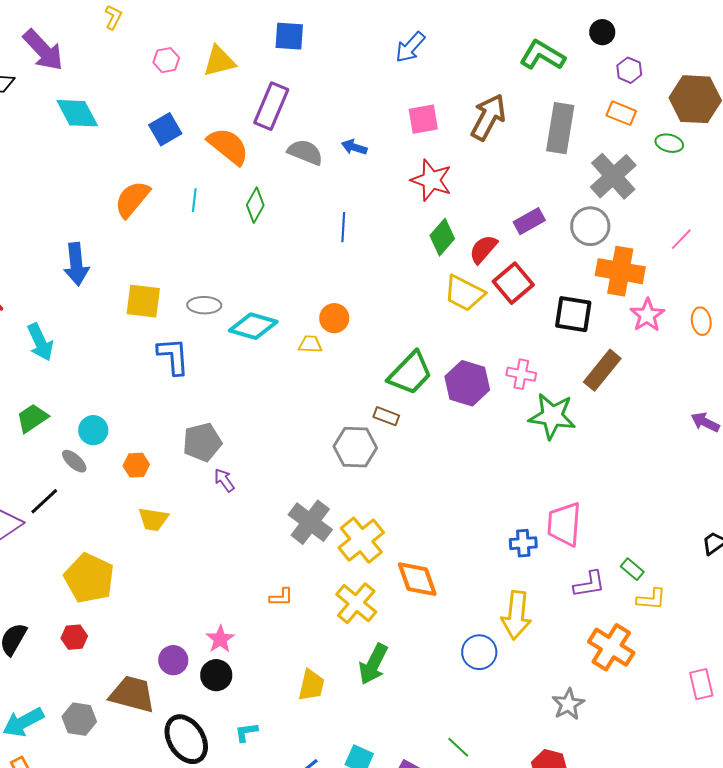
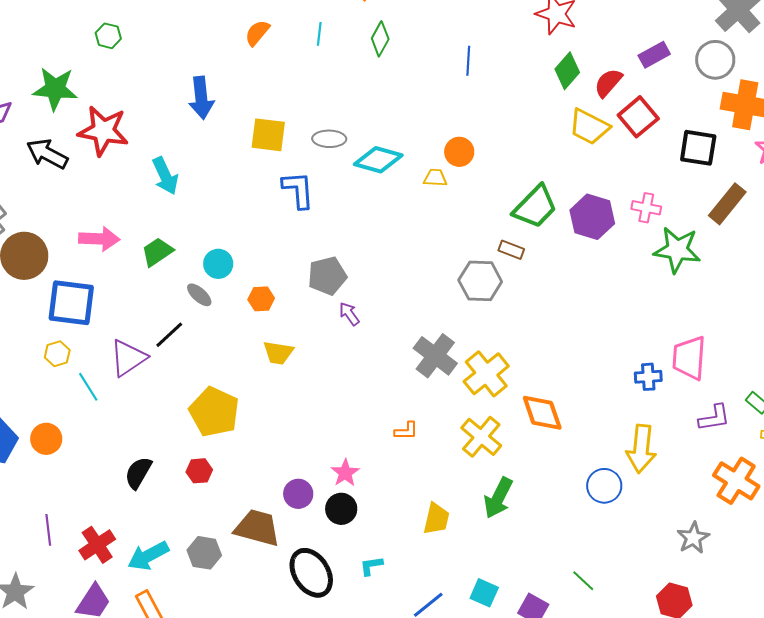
orange semicircle: (132, 199) -> (257, 33), size x0.7

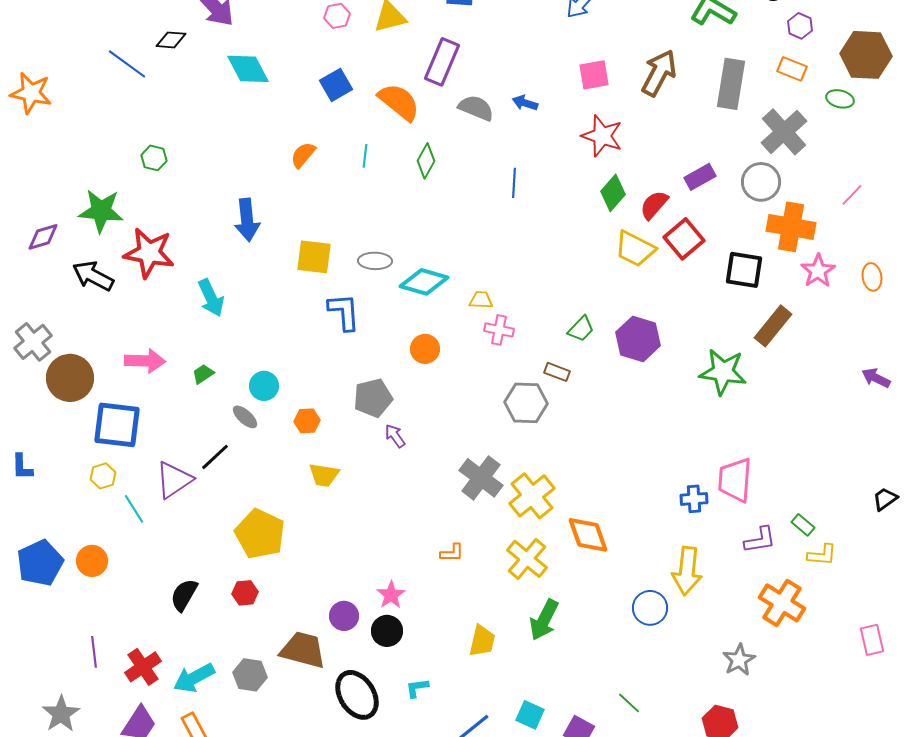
orange circle: (459, 152) -> (425, 349), moved
green trapezoid: (535, 207) -> (581, 329), size x0.6
pink cross: (646, 208) -> (499, 330), moved
green trapezoid: (157, 252) -> (203, 374), size x0.7

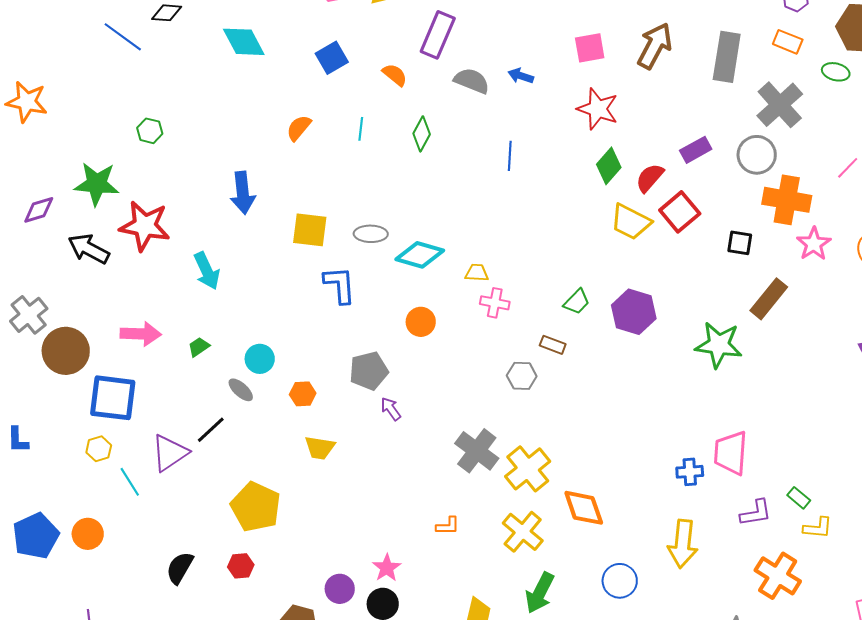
orange star: (31, 93) -> (27, 102), moved
orange semicircle: (399, 102) -> (395, 75), size x0.6
black square: (744, 270) -> (740, 243), size x0.7
gray hexagon: (526, 403) -> (522, 376), size x0.7
blue circle: (650, 608) -> (620, 581), moved

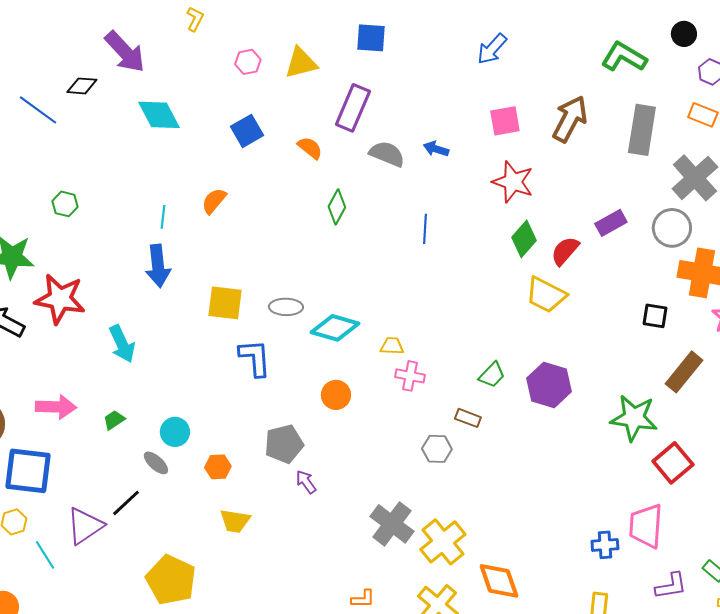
cyan line: (361, 129) -> (163, 217), moved
red square: (680, 212) -> (673, 463), moved

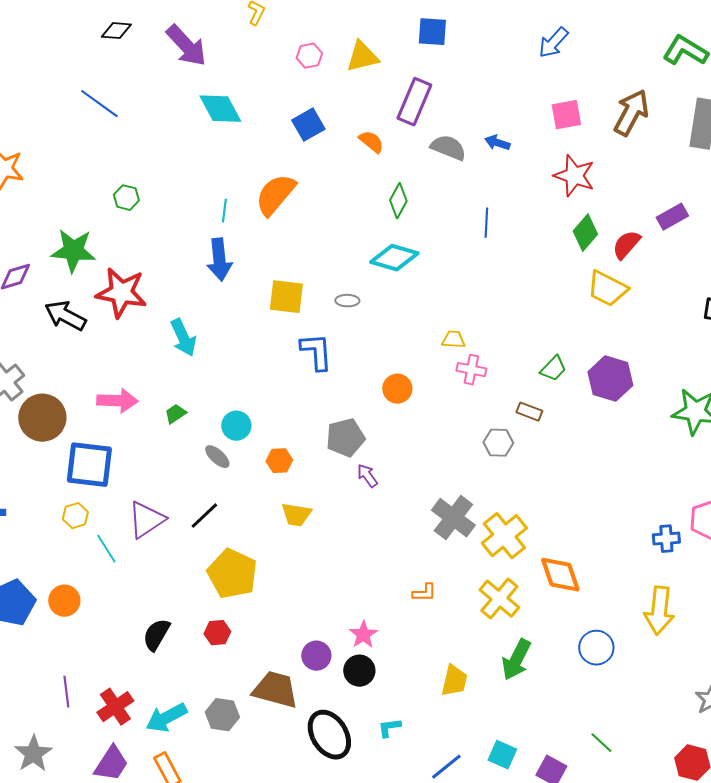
black diamond: (82, 86) -> (116, 31), moved
orange semicircle: (214, 201) -> (275, 195), size x1.6
gray ellipse: (286, 307) -> (347, 301), size x0.7
cyan diamond: (335, 328) -> (394, 258), moved
black line: (126, 503) -> (204, 516), moved

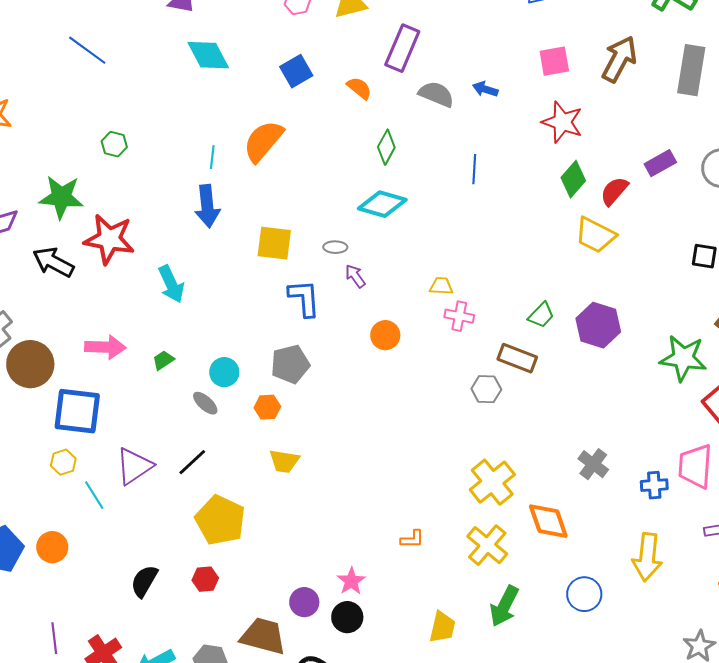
brown rectangle: (529, 412) -> (517, 358), size x1.5
gray pentagon: (345, 438) -> (290, 364), moved
purple arrow: (367, 476) -> (355, 276), moved
gray cross: (453, 518) -> (593, 464), moved, size x0.7

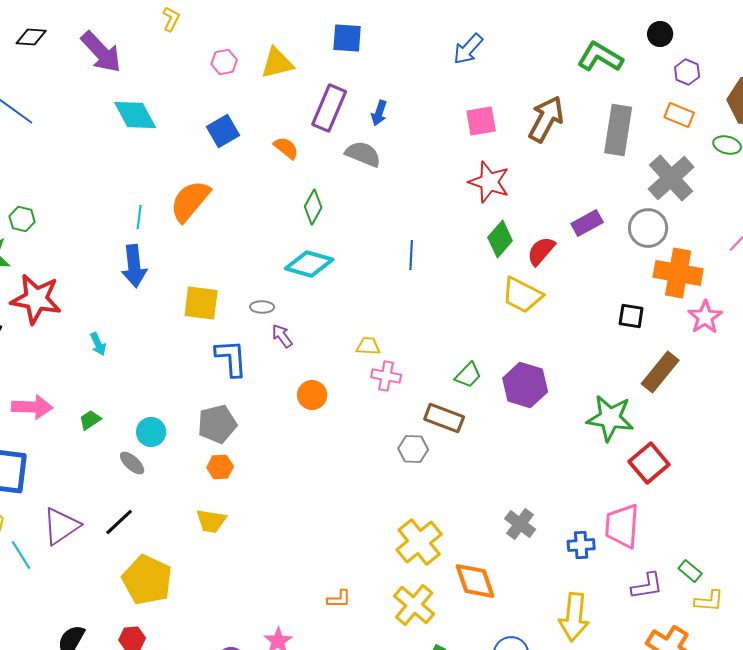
blue arrow: (485, 89) -> (379, 113), moved, turned -90
green hexagon: (114, 144) -> (22, 219), moved
blue line: (474, 169) -> (411, 255), moved
cyan arrow: (171, 284) -> (98, 344), size x0.6
orange hexagon: (267, 407) -> (220, 467), moved

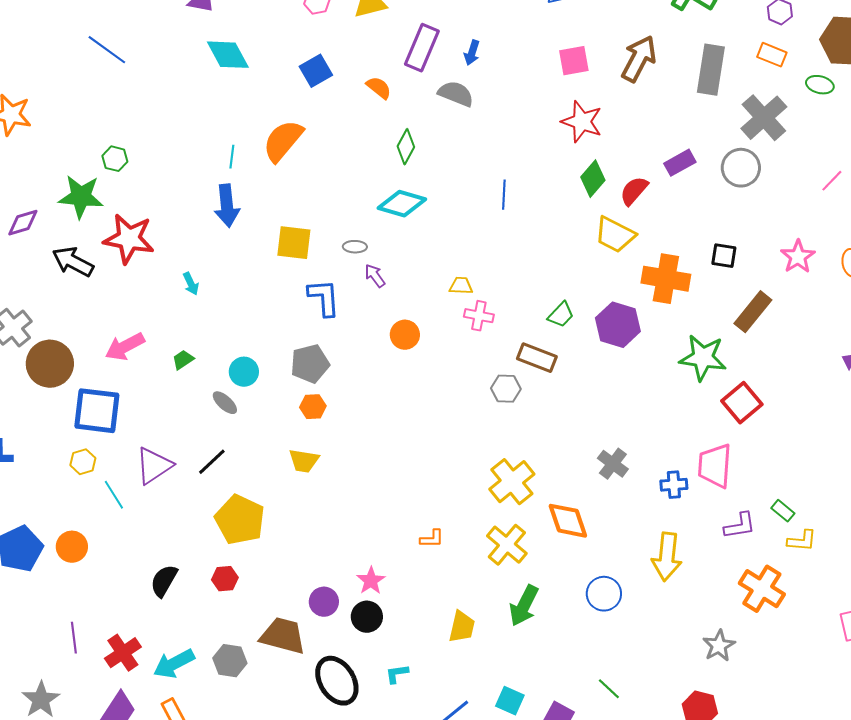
orange cross: (678, 273) -> (666, 279), moved
pink arrow: (32, 407) -> (125, 347), turned 150

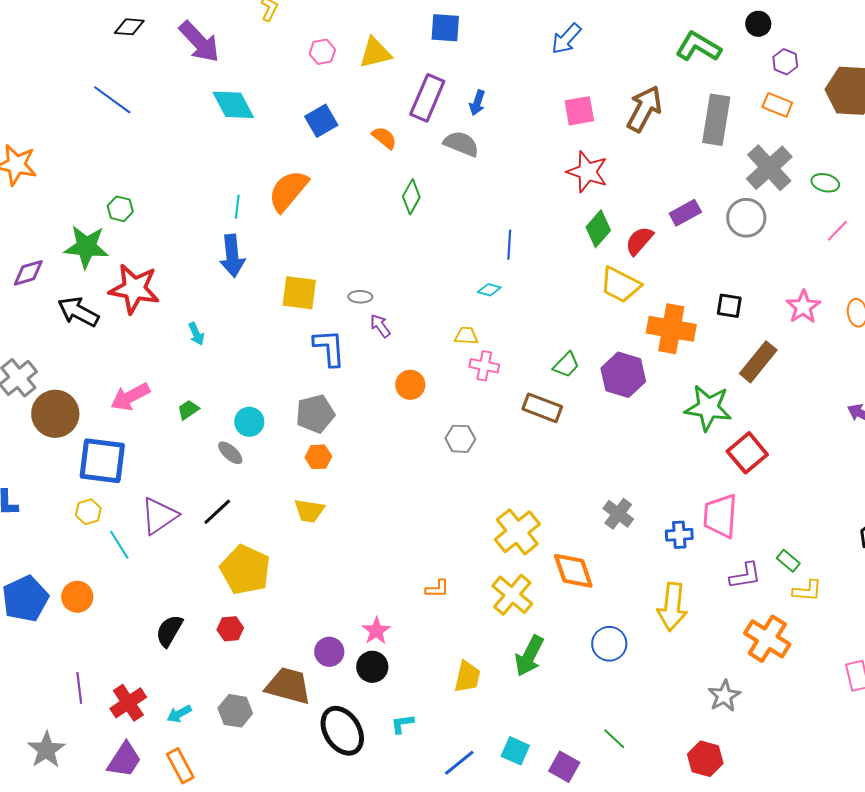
green ellipse: (820, 85) -> (825, 183), moved
cyan diamond: (402, 204) -> (489, 290), moved, size x0.5
gray hexagon: (506, 389) -> (460, 439), moved
cyan arrow: (174, 664) -> (179, 714), size x0.6

